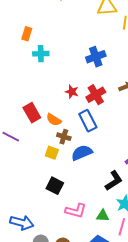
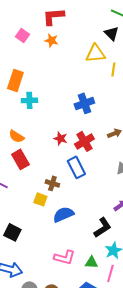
orange rectangle: (27, 34) -> (15, 80), size x1.5
orange semicircle: (54, 120) -> (16, 136), moved
blue semicircle: (82, 153) -> (63, 214), moved
black square: (55, 186) -> (12, 232), moved

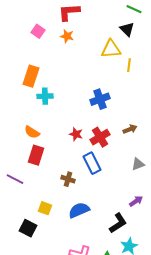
red rectangle: (20, 159) -> (36, 155), turned 48
yellow square: (40, 199) -> (45, 208), moved

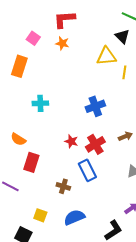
orange rectangle: (31, 76) -> (19, 66), moved
orange semicircle: (32, 132) -> (18, 139), moved

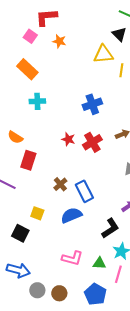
red L-shape: (64, 19) -> (46, 17), moved
orange rectangle: (19, 66) -> (27, 69), moved, turned -65
blue rectangle: (87, 170) -> (84, 191), moved
brown cross: (63, 186) -> (60, 184), turned 32

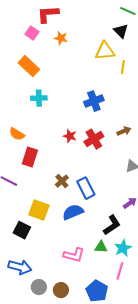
yellow square: (37, 213) -> (39, 210), size x1.5
green triangle: (99, 263) -> (101, 247), moved

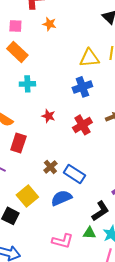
pink square: (32, 33) -> (15, 26), moved, turned -32
yellow triangle: (105, 51) -> (89, 58), moved
red star: (70, 136) -> (48, 116), moved
blue rectangle: (86, 188) -> (74, 174), turned -30
yellow square: (39, 210) -> (27, 196), turned 30

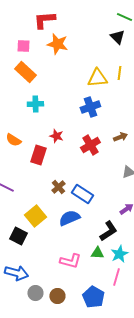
orange star: (49, 24) -> (57, 44), size x1.5
red rectangle: (18, 143) -> (38, 155), moved

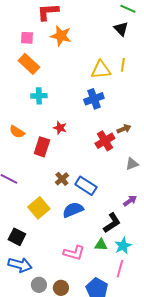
red cross: (90, 145) -> (105, 141), moved
black square: (18, 236) -> (17, 237), moved

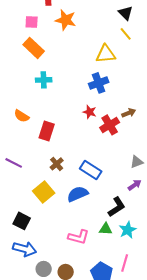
yellow line: (123, 65) -> (126, 34), moved, turned -48
red star: (60, 128) -> (90, 112), moved
gray triangle: (132, 164) -> (137, 162), moved
brown cross: (62, 179) -> (57, 164), moved
pink line: (120, 269) -> (125, 263), moved

